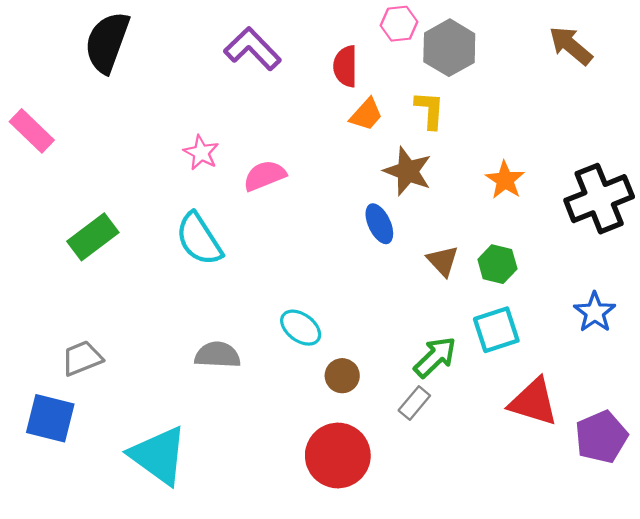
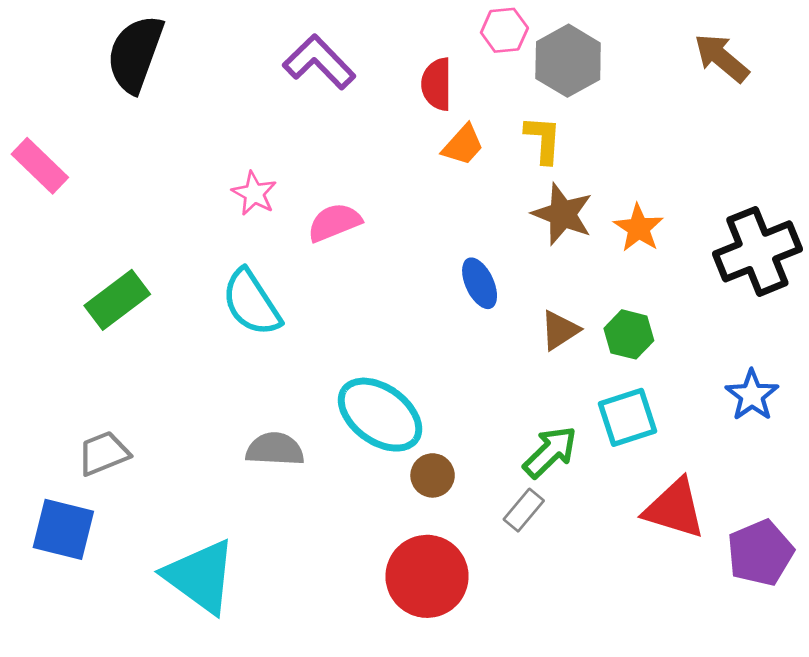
brown star: (408, 171) -> (563, 214), moved
brown triangle: (443, 261) -> (560, 330), turned 40
cyan ellipse: (301, 328) -> (380, 415), size x1.6

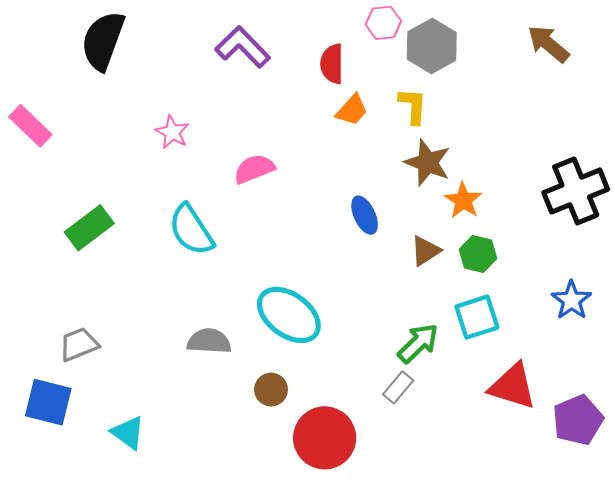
pink star: (254, 193) -> (172, 132), moved
orange star: (639, 228) -> (463, 200), moved
brown circle: (433, 475) -> (271, 390), moved
cyan triangle: (200, 576) -> (128, 433), moved, size x0.6

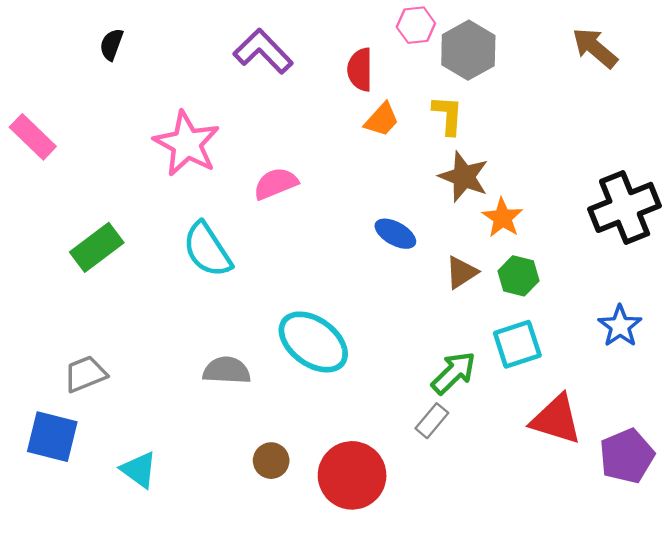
black semicircle: (103, 41) -> (112, 44), size x0.5
pink star: (172, 132) -> (187, 144), size x1.8
blue ellipse: (365, 215) -> (395, 234), turned -36
brown circle: (271, 390) -> (271, 461), moved

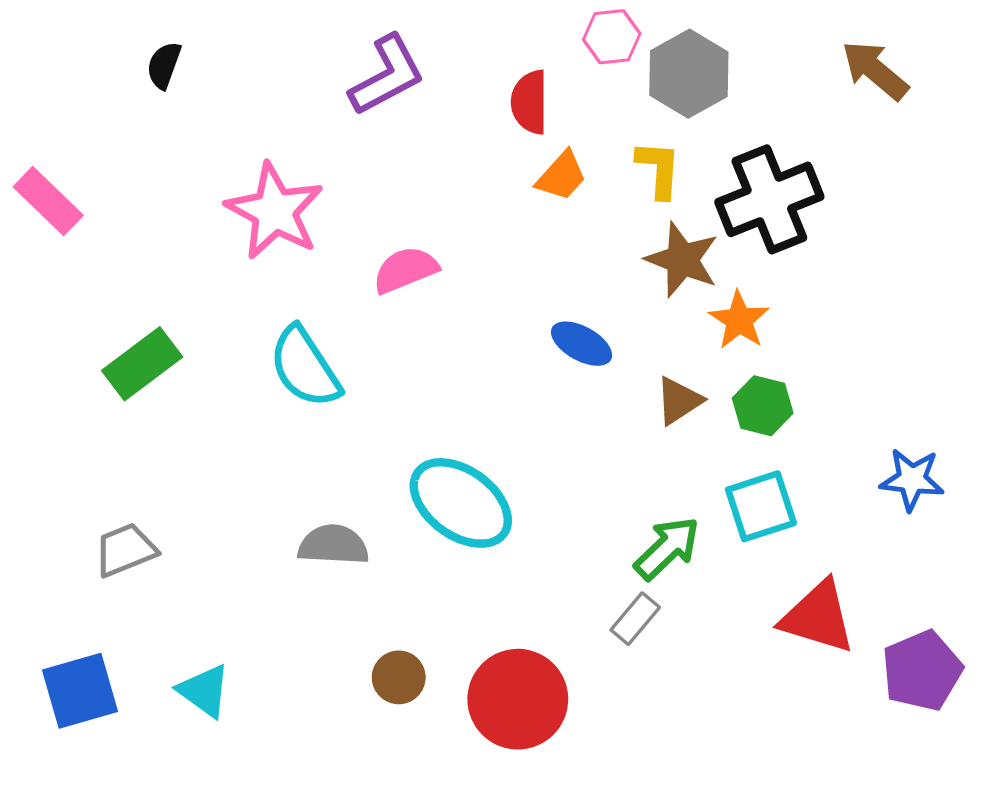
purple L-shape: (263, 51) -> (387, 75), turned 106
black cross: (625, 207) -> (769, 199), moved
blue star: (620, 326) -> (912, 479), turned -30
blue square: (52, 437) -> (80, 691), moved, turned -30

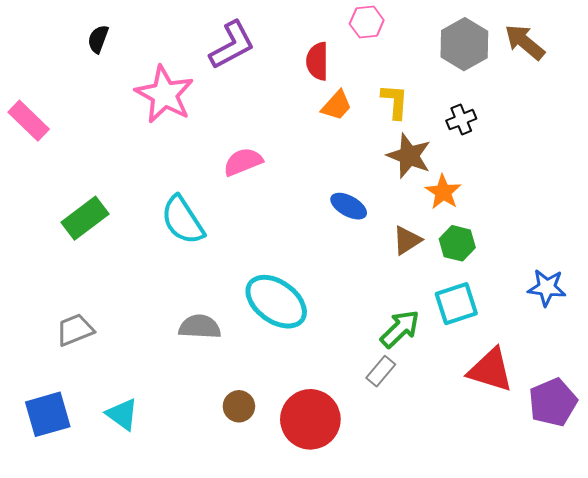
gray hexagon: (689, 74) -> (464, 44), moved
black cross: (769, 199) -> (461, 120), size x0.5
pink star: (275, 211) -> (165, 94), moved

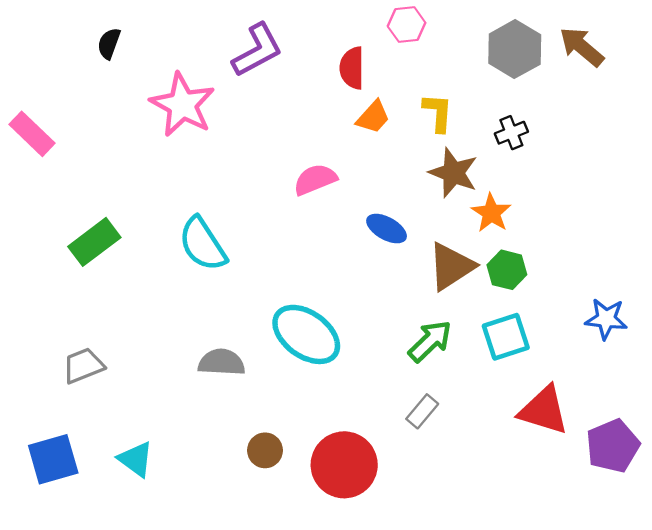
pink semicircle: (243, 162) -> (315, 179), moved
brown triangle: (407, 240) -> (451, 266), size x1.5
green arrow: (400, 329) -> (430, 341), moved

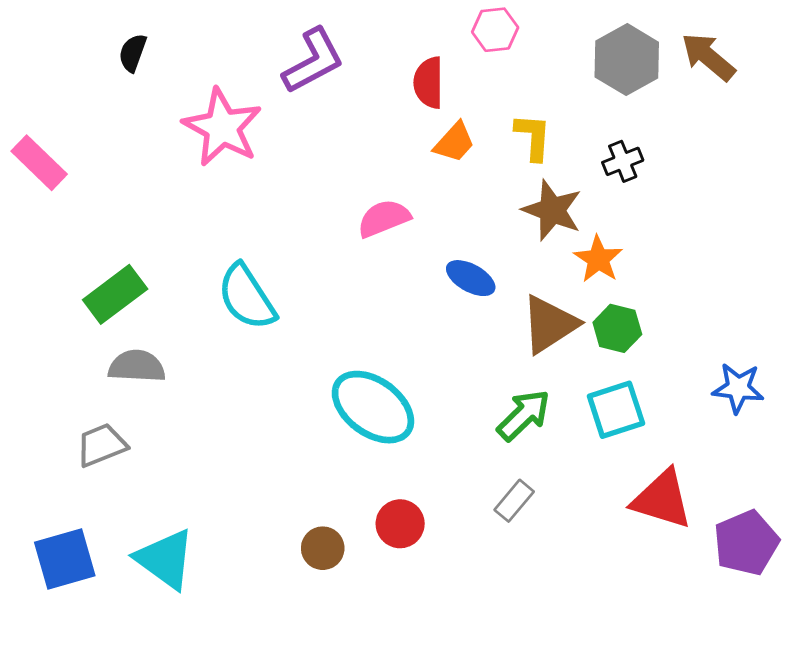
gray semicircle: (222, 362) -> (137, 366), moved
cyan triangle: (136, 459) -> (165, 559), size x1.4
red circle: (344, 465) -> (400, 524), moved, size x0.6

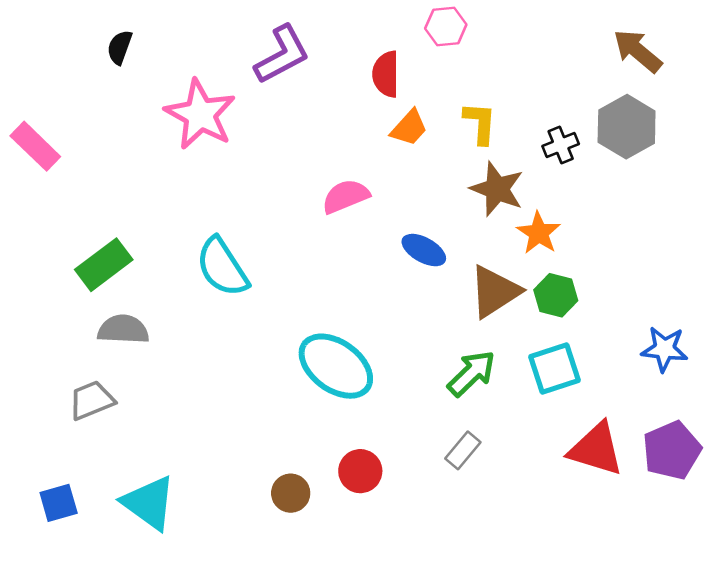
gray hexagon: (627, 60) -> (627, 127), moved
purple pentagon: (746, 543) -> (672, 450), moved
blue square: (65, 559) -> (59, 503), size x0.7

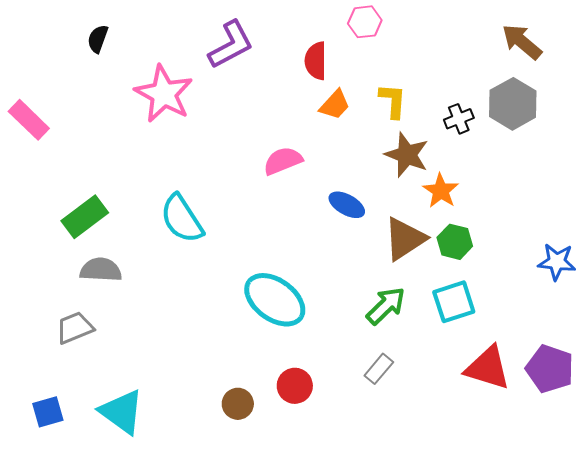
blue star: (664, 349) -> (557, 262), moved
purple pentagon: (672, 450) -> (550, 369), turned -30

